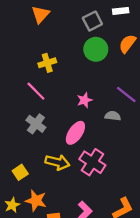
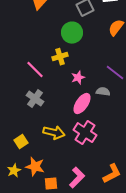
green circle: (96, 49) -> (72, 33), moved
yellow cross: (47, 63) -> (60, 57), moved
pink ellipse: (75, 133) -> (82, 104), moved

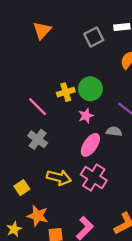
green circle: (72, 33) -> (90, 89), moved
yellow star: (14, 171) -> (14, 229), moved

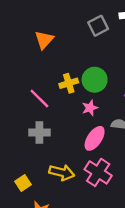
orange triangle: (42, 30) -> (44, 40), moved
gray cross: (38, 139) -> (39, 133), turned -36

